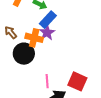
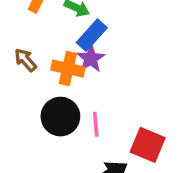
black circle: (24, 54) -> (60, 117), moved
pink line: (47, 81) -> (96, 124), moved

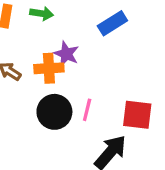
blue rectangle: (92, 35) -> (112, 23), moved, turned 32
pink line: (96, 124) -> (87, 110), turned 35

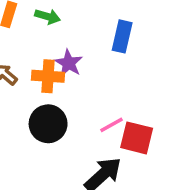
blue rectangle: (112, 23) -> (122, 36), turned -52
pink line: (87, 110) -> (111, 125), moved, turned 40

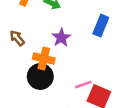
orange cross: (48, 76) -> (44, 59), moved

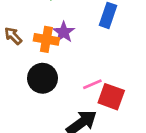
orange cross: (44, 59) -> (46, 39), moved

